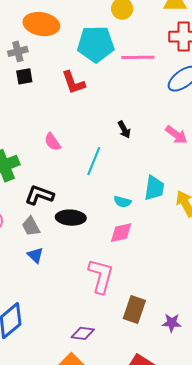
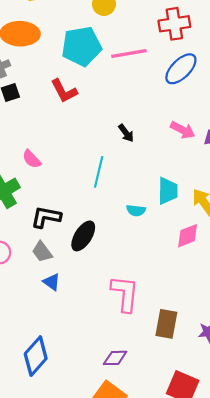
pink semicircle: (52, 142) -> (32, 159), moved
black ellipse: (71, 218) -> (83, 236), turned -52
pink diamond: (121, 233) -> (188, 236), moved

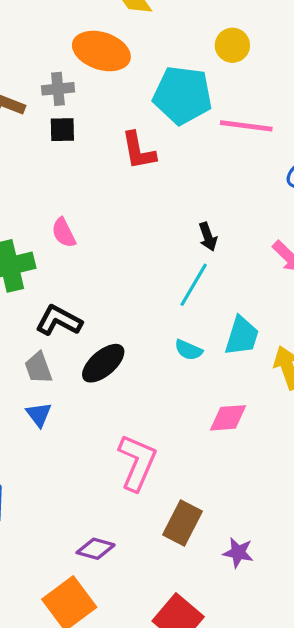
cyan line: (99, 172) -> (194, 285), moved
pink diamond: (188, 236) -> (228, 418), moved

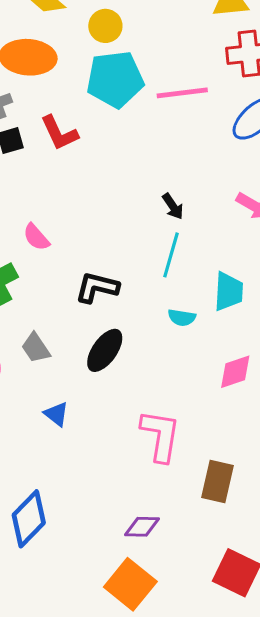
yellow circle: (232, 45) -> (105, 26), moved
red L-shape: (138, 151) -> (59, 133), moved
black L-shape: (59, 321) -> (97, 287), moved
gray trapezoid: (38, 368) -> (36, 348), moved

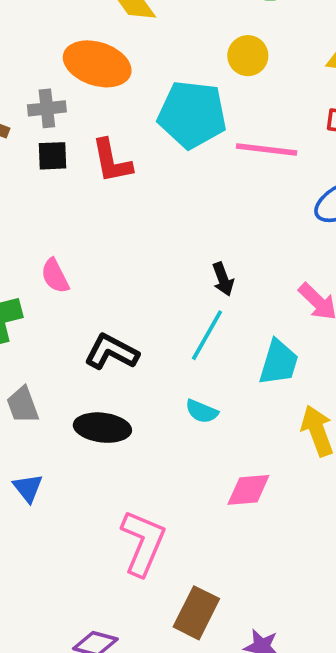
yellow circle: (105, 26) -> (248, 56), moved
cyan trapezoid: (228, 292) -> (279, 362), moved
black ellipse: (105, 350) -> (102, 428), turned 48

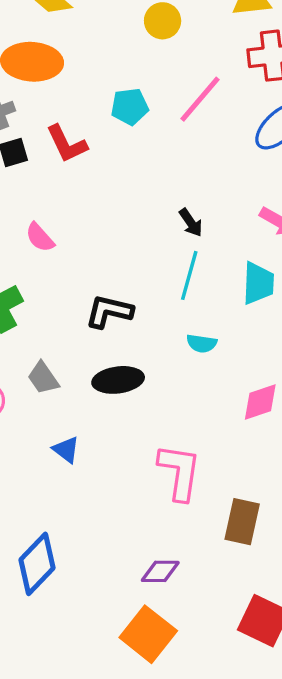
cyan pentagon: (192, 115) -> (130, 107), moved, size x0.6
pink line: (267, 150) -> (200, 99), turned -42
pink semicircle: (55, 276) -> (40, 237), moved

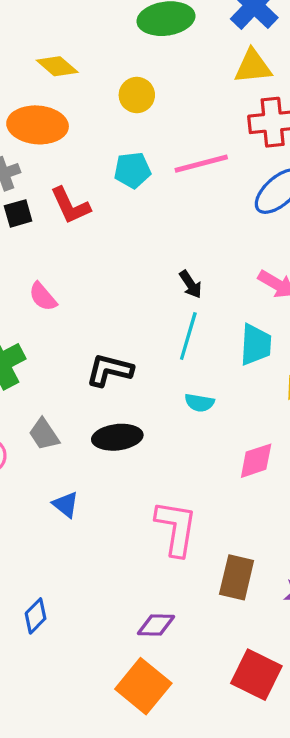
yellow circle: (163, 21) -> (137, 95), moved
pink line: (200, 99) -> (201, 164), turned 34
blue diamond: (37, 564) -> (36, 616), size x0.6

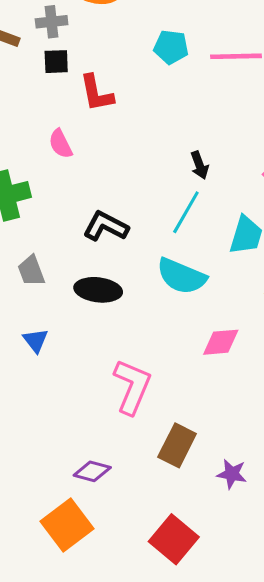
red L-shape: (70, 206) -> (96, 93), moved
cyan semicircle: (199, 403) -> (182, 276), size x1.8

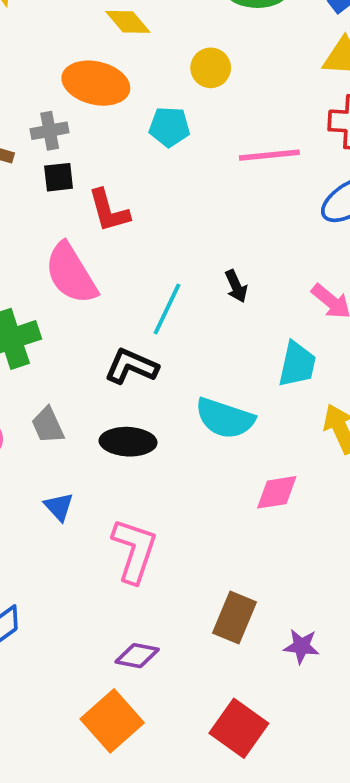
cyan pentagon: (171, 47) -> (169, 127), moved
pink semicircle: (61, 144) -> (71, 273), size x1.8
cyan line: (186, 212) -> (167, 309), moved
pink L-shape: (132, 387) -> (134, 551), moved

